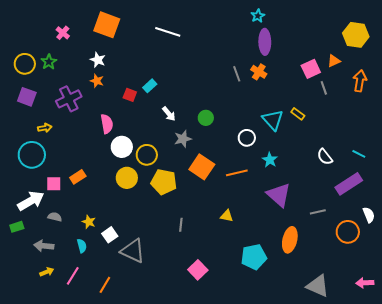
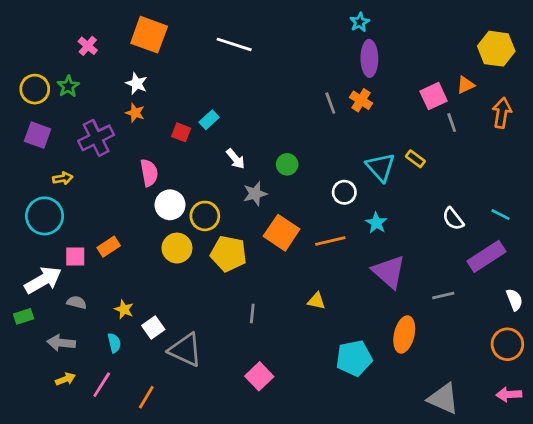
orange circle: (348, 232) -> (507, 344), moved
pink square: (198, 270) -> (259, 376), moved

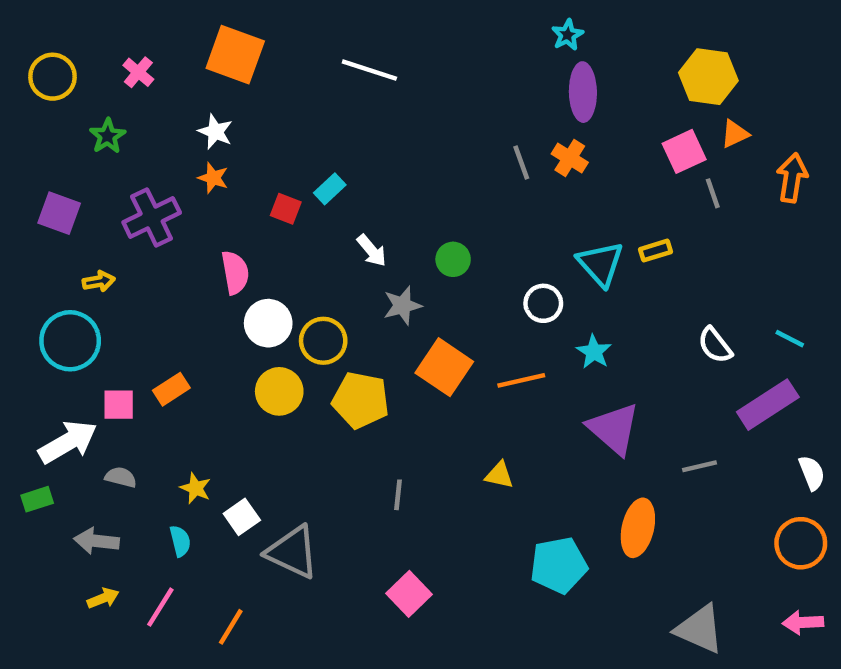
yellow hexagon: (496, 49) -> (708, 77), moved
yellow circle: (35, 89) -> (53, 77), moved
yellow rectangle: (415, 159) -> (656, 251), turned -54

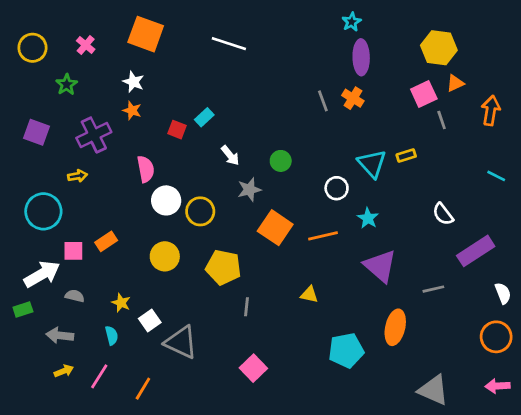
yellow arrow: (99, 281) -> (77, 176), moved
cyan line: (790, 339) -> (496, 176), moved
yellow circle: (279, 391) -> (165, 256), moved
yellow pentagon: (361, 400) -> (223, 267), moved

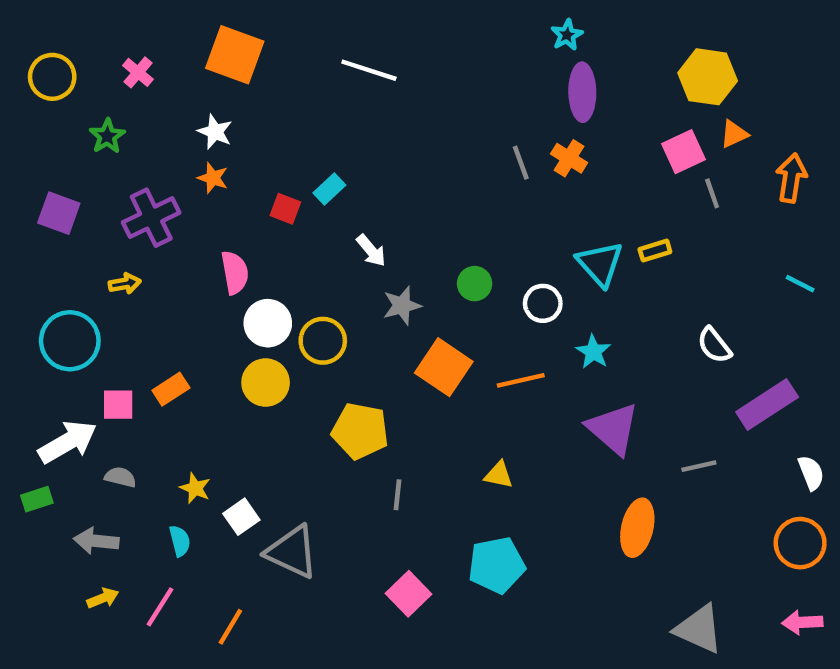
green circle: (281, 161) -> (475, 284), moved
yellow circle: (165, 256) -> (266, 383), moved
cyan pentagon: (346, 350) -> (497, 565), moved

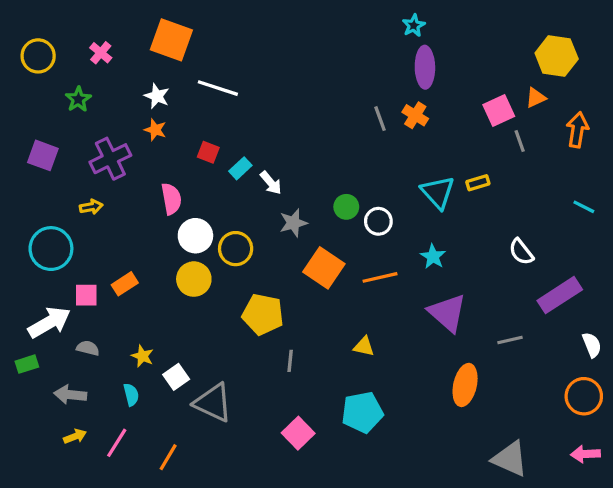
white line: (369, 70) -> (218, 88), moved
yellow hexagon: (708, 77) -> (557, 56), moved
cyan rectangle: (329, 189) -> (240, 168), moved
white circle: (543, 303) -> (378, 221), moved

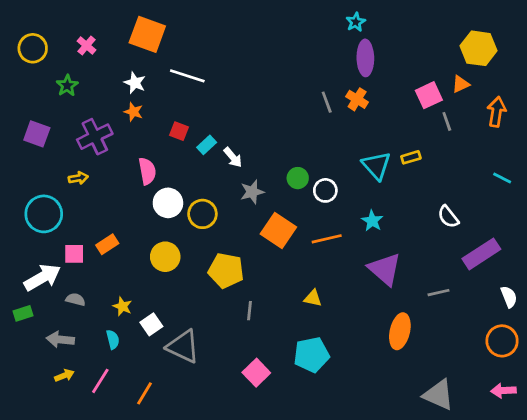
yellow circle: (194, 279) -> (165, 257), moved

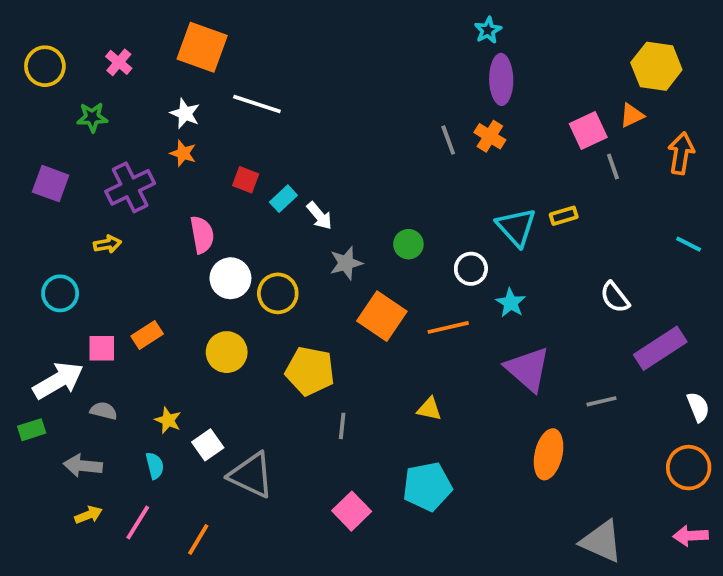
green star: (67, 86) -> (92, 117), turned 30
white circle: (325, 190) -> (471, 269), moved
cyan circle: (44, 214) -> (60, 293), size x0.7

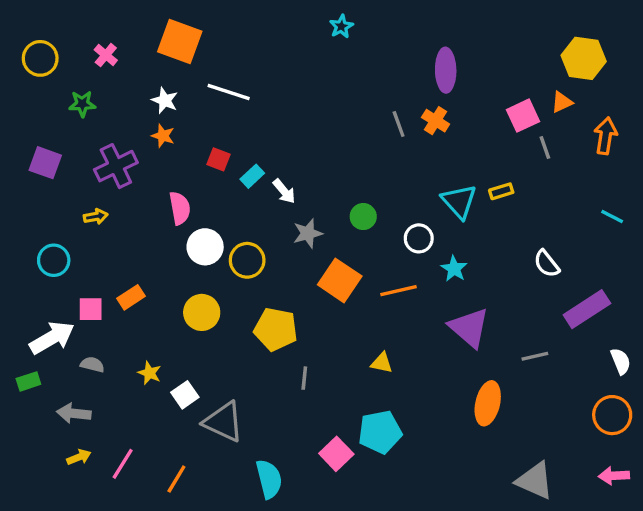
cyan star: (488, 30) -> (341, 26), moved
cyan semicircle: (155, 466) -> (269, 479), moved, size x1.6
pink square: (352, 511) -> (336, 454), moved

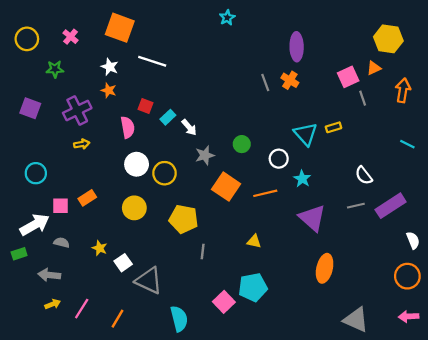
pink semicircle: (180, 208) -> (128, 127), moved
yellow arrow: (96, 217) -> (82, 144), moved
gray line: (535, 356) -> (356, 206), moved

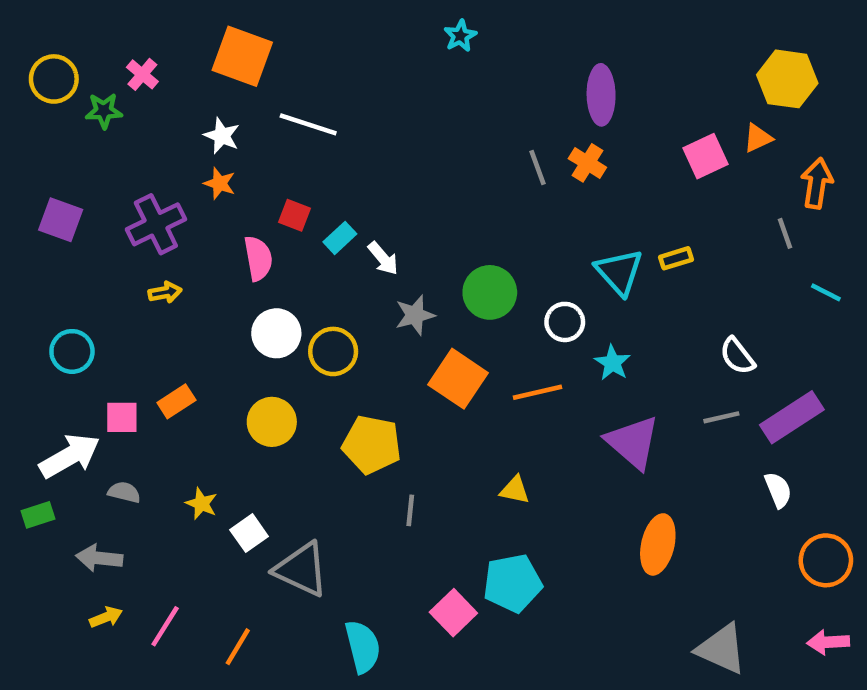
green star: (55, 69) -> (104, 111), moved
gray line: (363, 98) -> (785, 233), moved
green circle: (242, 144) -> (490, 292), size x1.5
white semicircle: (413, 240) -> (778, 490), moved

